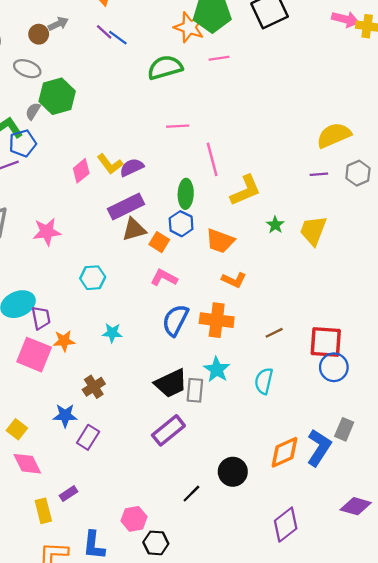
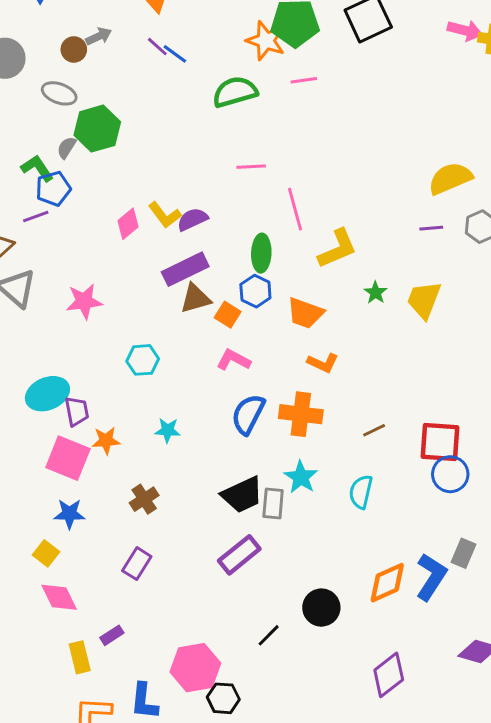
blue star: (65, 415) -> (69, 514), moved
pink hexagon: (134, 519) -> (195, 668), size x1.5

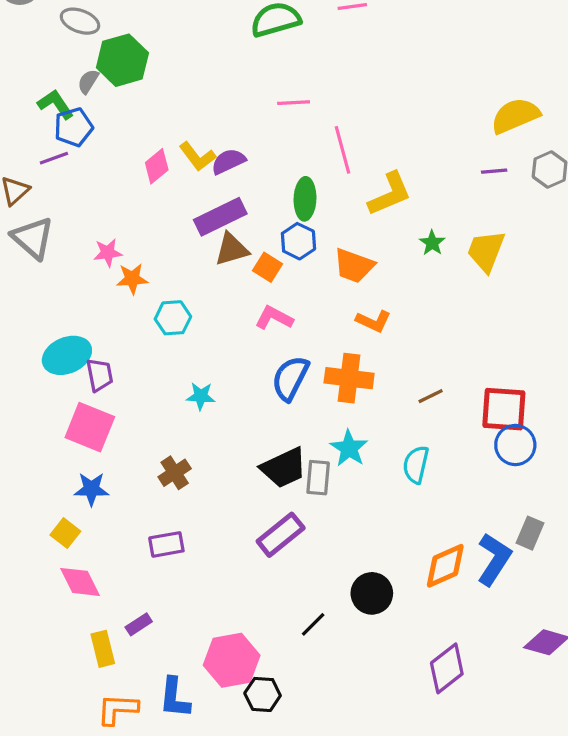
pink star: (84, 301) -> (108, 253), size x0.7
orange star: (106, 441) -> (132, 279), moved
purple rectangle: (137, 564) -> (166, 544), turned 48

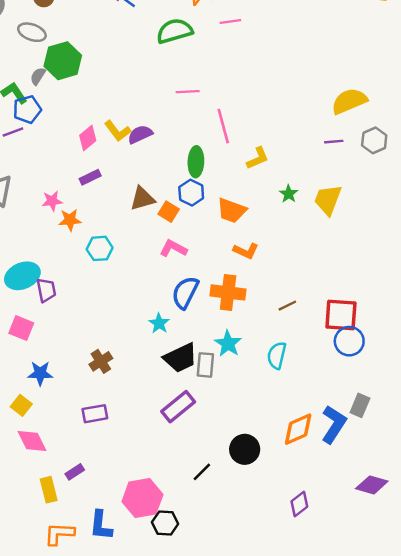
yellow L-shape: (390, 194) -> (258, 158), size x0.7
purple rectangle: (220, 217) -> (90, 177), moved, size x0.6
cyan star: (201, 396) -> (159, 323), moved, turned 30
pink square: (90, 427) -> (21, 328), moved, size x0.7
purple diamond: (447, 668) -> (299, 504), size x0.7

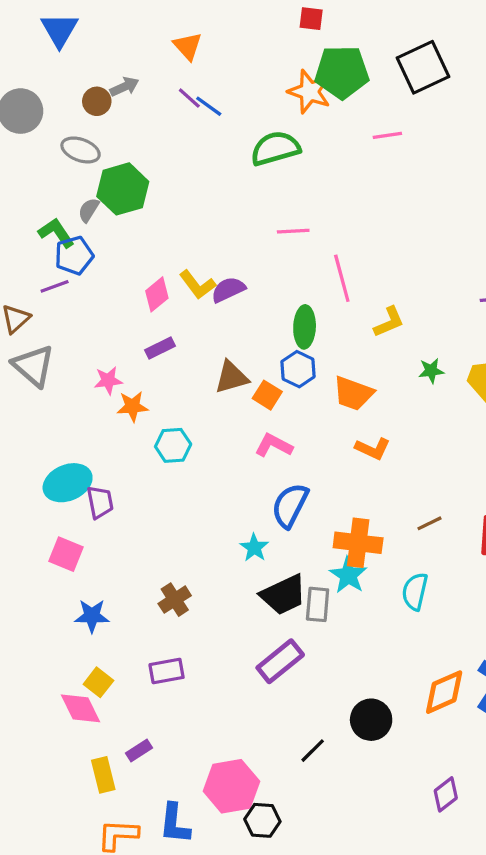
pink line: (230, 21) -> (387, 135), moved
green star: (289, 194) -> (431, 371), turned 30
orange cross: (228, 292) -> (358, 543), moved
yellow square: (21, 405) -> (98, 682), moved

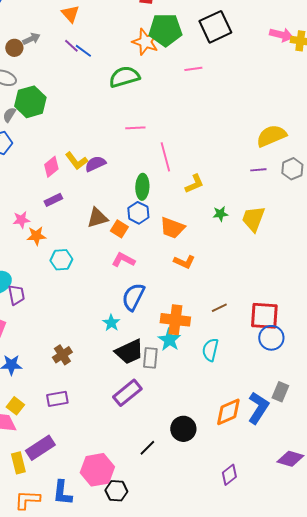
purple rectangle: (139, 751) -> (40, 448), size x1.8

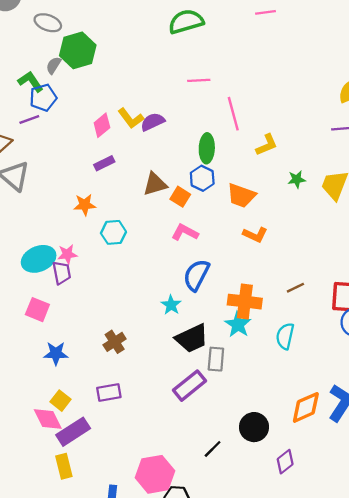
pink star: (21, 220) -> (67, 254), moved
gray rectangle: (150, 358) -> (216, 359), moved
purple rectangle: (40, 448) -> (73, 432), moved
purple diamond: (229, 475) -> (285, 462), moved

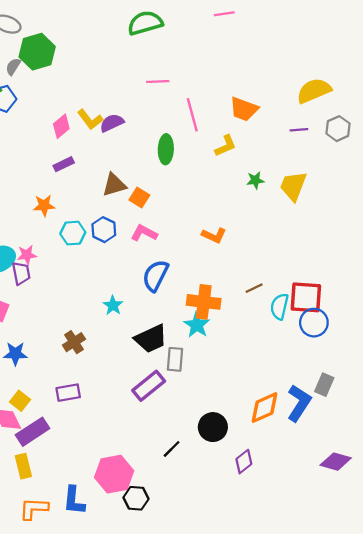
blue hexagon: (202, 178) -> (104, 230), moved
orange trapezoid: (241, 196) -> (244, 109), moved
cyan star: (171, 305) -> (113, 305), moved
cyan semicircle: (285, 336) -> (279, 307), moved

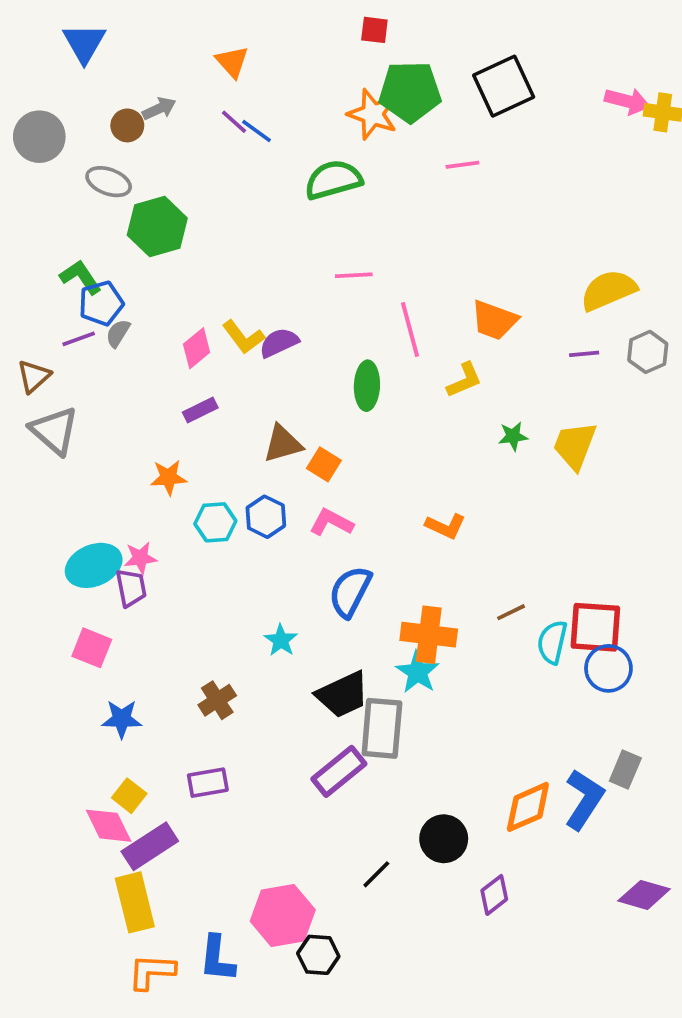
gray semicircle: (13, 67) -> (118, 333), moved
gray rectangle: (175, 359) -> (382, 728), size x1.5
yellow rectangle: (23, 466) -> (135, 902), size x1.4

